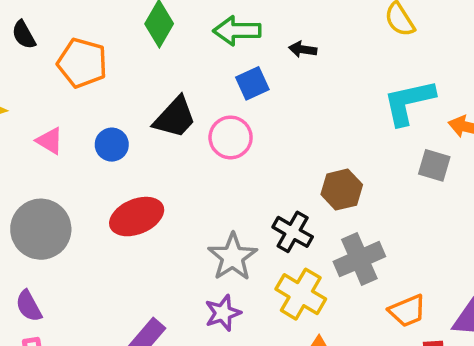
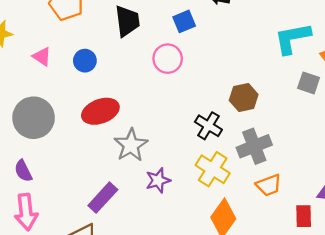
black trapezoid: (175, 117) -> (127, 21), moved, turned -52
gray star: (233, 257) -> (131, 145), moved
orange trapezoid: (407, 311) -> (269, 185), moved

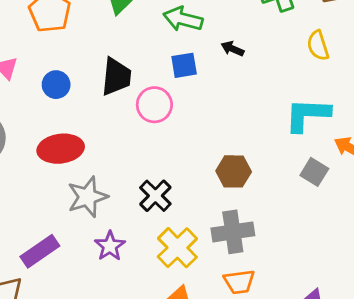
black trapezoid: (127, 21) -> (116, 77), moved
black cross: (208, 126) -> (155, 196), moved
purple star: (158, 180) -> (110, 246), turned -30

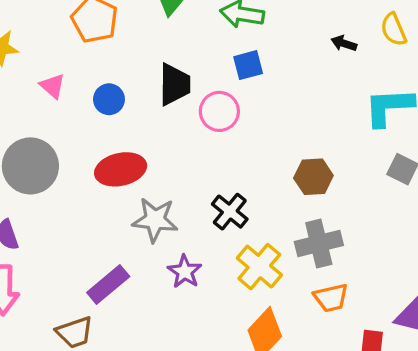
black arrow: (232, 49) -> (344, 43), moved
gray star: (87, 197) -> (155, 220), turned 30

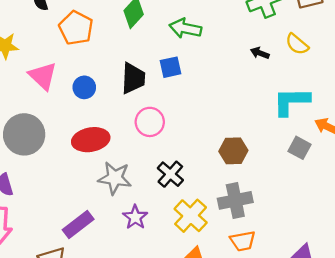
yellow semicircle: (394, 29) -> (297, 44), turned -30
blue square: (248, 65) -> (171, 67), moved
pink triangle: (52, 86) -> (43, 76), size x1.5
pink circle: (219, 111) -> (150, 122), moved

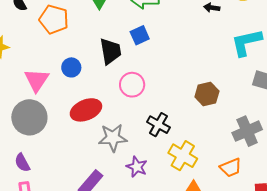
pink triangle: (43, 76) -> (37, 80), moved, turned 32
gray cross: (235, 200) -> (247, 131), moved

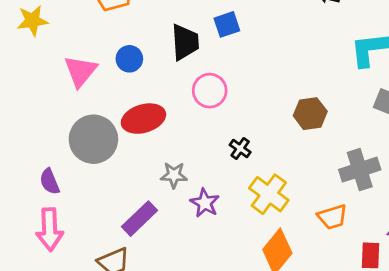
gray circle: (29, 117) -> (93, 139), moved
black cross: (158, 125) -> (240, 149), size x0.7
gray star: (113, 138) -> (174, 175), moved, size x0.7

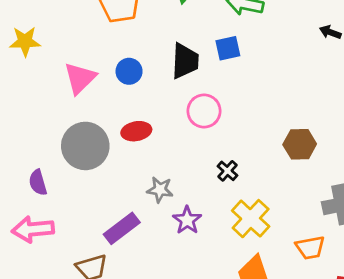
yellow star: (32, 21) -> (25, 41), moved
red ellipse: (143, 119) -> (136, 131), size x0.7
pink arrow: (50, 229) -> (33, 229), turned 81

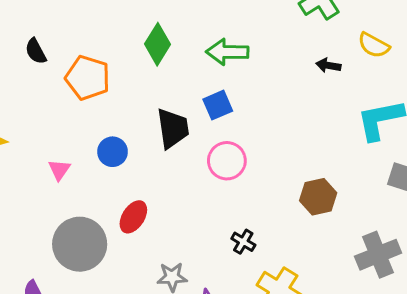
pink triangle: (80, 78) -> (59, 170), size x0.6
pink circle: (204, 111) -> (227, 161), moved
red ellipse: (136, 131) -> (133, 217), turned -36

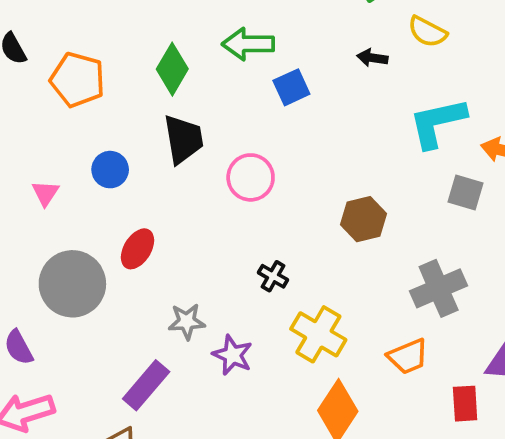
green diamond: (158, 44) -> (172, 69), moved
blue square: (218, 105) -> (291, 87), moved

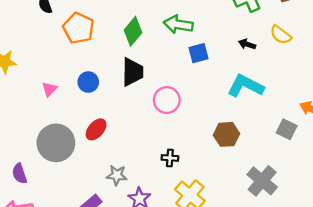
cyan L-shape: (437, 123) -> (245, 86), moved, turned 30
black cross: (273, 276) -> (170, 158), turned -35
gray cross: (439, 288) -> (262, 181), turned -36

